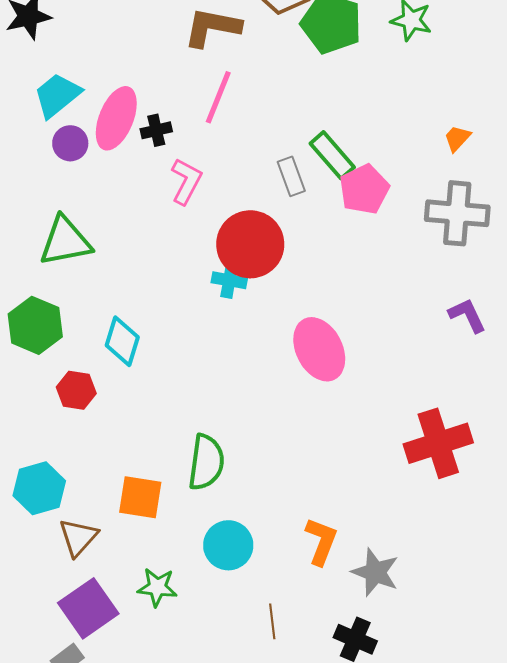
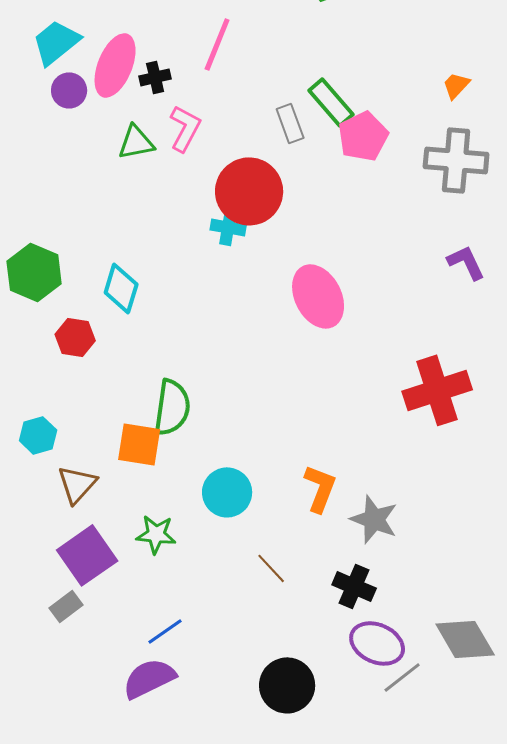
green triangle: (65, 241) -> (136, 142), moved, size x0.7
green semicircle: (206, 462) -> (172, 407), moved
cyan hexagon: (39, 488) -> (38, 435), size x0.7
brown line: (272, 621) -> (271, 568), turned -36

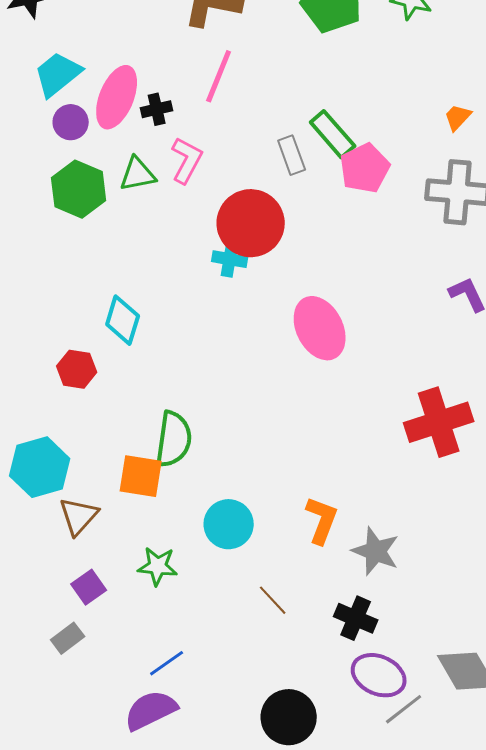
green hexagon: (34, 272) -> (79, 189), moved
cyan hexagon: (38, 435) -> (40, 467), size x1.6
purple square: (87, 555) -> (89, 587), size x0.6

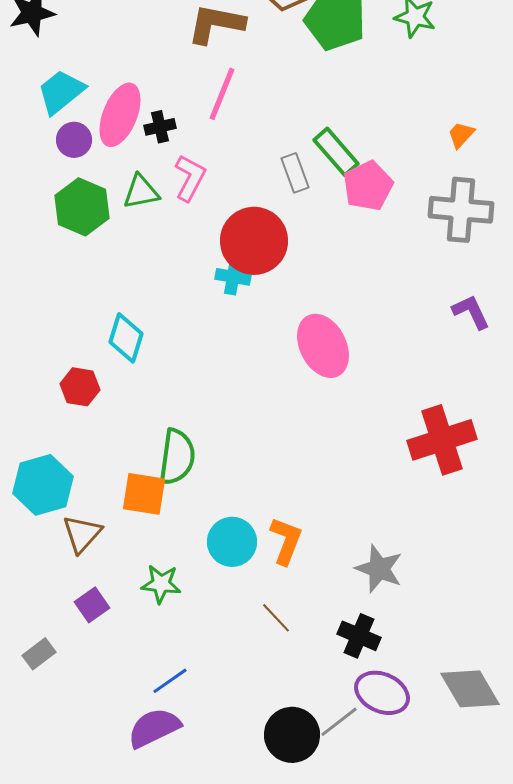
orange L-shape: (322, 520) -> (286, 541), moved
gray rectangle: (68, 638) -> (39, 654), moved
gray line: (404, 709) -> (339, 722), moved

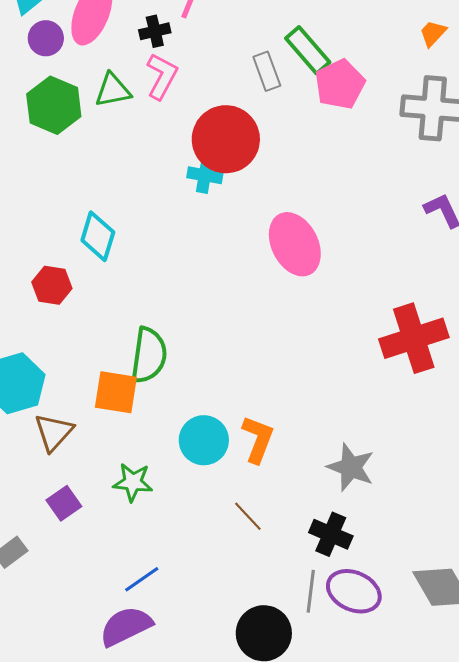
black cross: (160, 127) -> (155, 31), moved
gray line: (339, 722) -> (311, 591), moved, turned -45

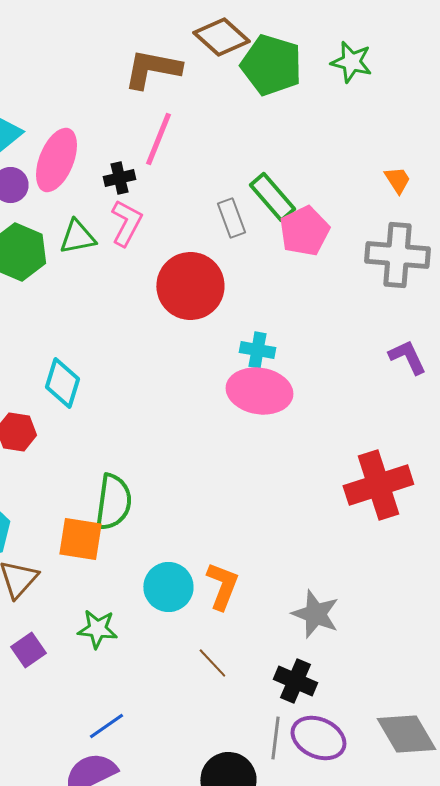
orange trapezoid: (433, 33) -> (397, 180), turned 104
cyan cross: (205, 175) -> (257, 350), moved
pink ellipse: (295, 244) -> (259, 391), turned -54

